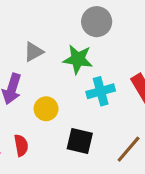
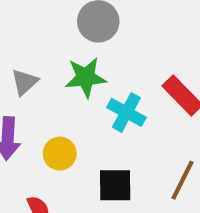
cyan cross: (101, 91) -> (126, 112), turned -32

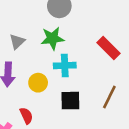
cyan cross: (126, 112) -> (65, 65), moved, turned -30

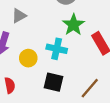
green star: (52, 38) -> (73, 25), moved, turned 30

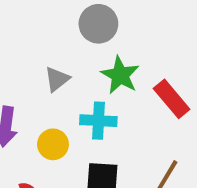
gray triangle: (19, 16) -> (57, 79), moved

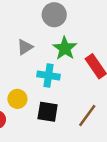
yellow circle: (53, 144) -> (17, 99), moved

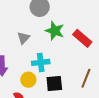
cyan cross: (48, 76) -> (41, 62), moved

